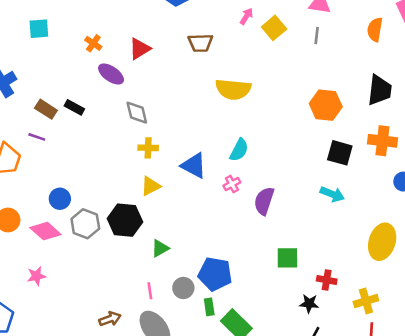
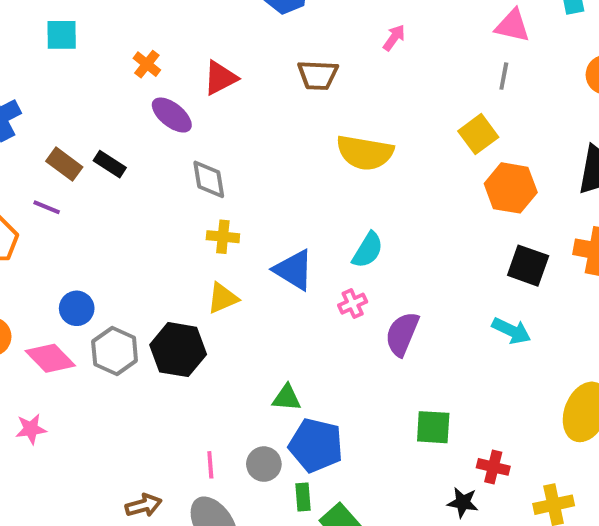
yellow square: (274, 28) -> (478, 134), moved
green triangle: (160, 248) -> (287, 398), moved, turned 30

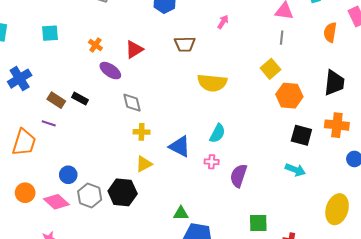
pink cross: (353, 304) -> (212, 162), turned 32

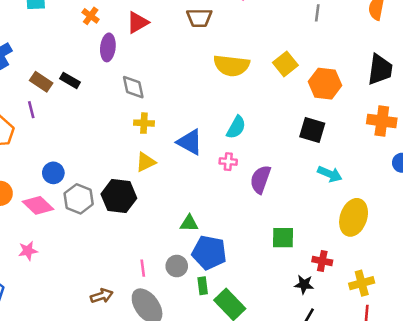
yellow square: (270, 69) -> (285, 64), moved
purple ellipse: (110, 71) -> (108, 47), turned 60
purple line: (49, 123) -> (31, 110), turned 56
black square: (301, 135) -> (312, 130), moved
yellow ellipse: (337, 209) -> (354, 217), moved

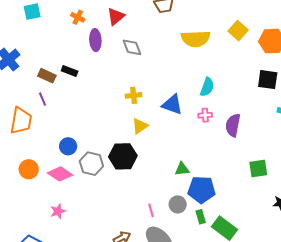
gray diamond: (133, 87) -> (132, 47), moved

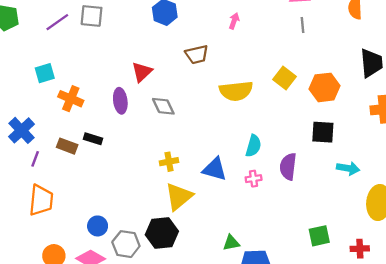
orange cross: (78, 17) -> (71, 99), moved, size x1.5
purple line: (43, 99) -> (35, 159), moved, turned 48
purple semicircle: (233, 125) -> (288, 167), moved
yellow triangle: (140, 126) -> (179, 197), size x1.5

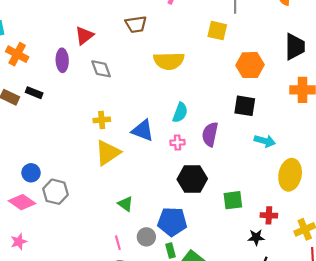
yellow square: (285, 78) -> (217, 31), moved, turned -30
black hexagon: (162, 233) -> (192, 179), moved
green triangle: (231, 243) -> (125, 204), moved, turned 42

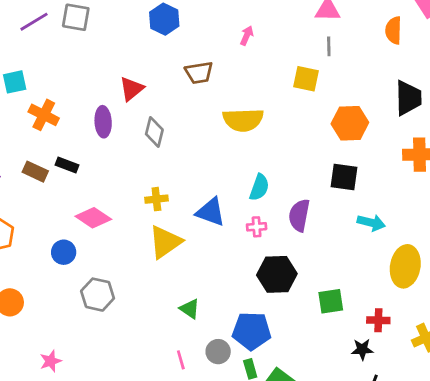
gray diamond: (101, 69) -> (154, 132), turned 35
blue circle: (31, 173) -> (64, 252), moved
pink diamond: (22, 202) -> (93, 218), moved

